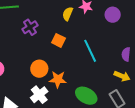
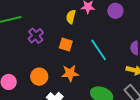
orange circle: (39, 69) -> (39, 77), moved
orange star: (58, 79) -> (70, 73), moved

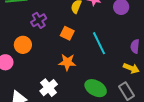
orange circle: (39, 77) -> (23, 45), moved

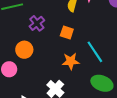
cyan line: (99, 43) -> (95, 52), moved

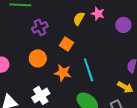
orange circle: (24, 50) -> (38, 58), moved

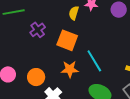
orange square: (67, 44) -> (67, 40), size x1.5
orange circle: (38, 58) -> (36, 77), moved

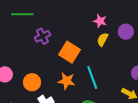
yellow semicircle: (74, 13) -> (103, 40), moved

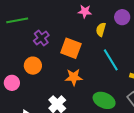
pink star: (100, 21) -> (85, 11), moved
cyan line: (92, 77) -> (111, 60), moved
orange circle: (32, 82) -> (33, 66), moved

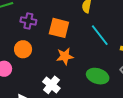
purple cross: (41, 38) -> (28, 21), turned -35

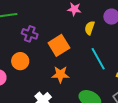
orange square: (59, 28) -> (59, 45), turned 35

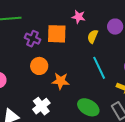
orange square: (59, 45) -> (57, 34), moved, turned 30
orange circle: (20, 61) -> (39, 66), moved

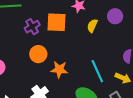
purple cross: (32, 39) -> (32, 27), turned 35
cyan line: (99, 68) -> (97, 71), moved

